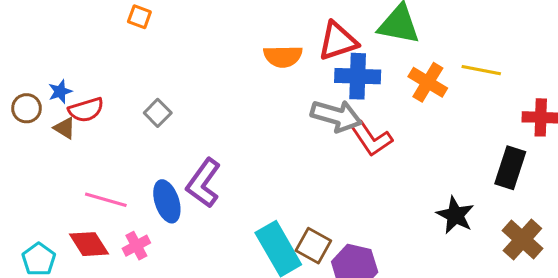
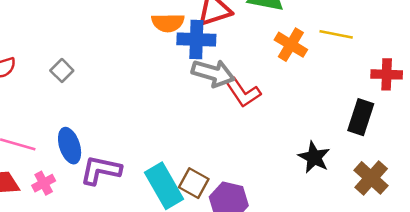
blue cross: (358, 76) -> (196, 39), moved
purple L-shape: (204, 183) -> (101, 170), moved, turned 66

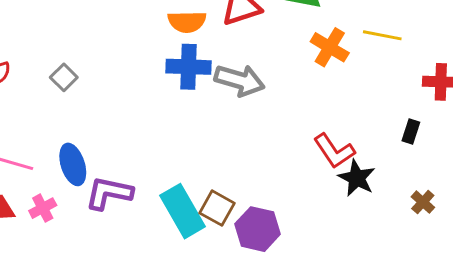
blue cross: (196, 39) -> (188, 67), moved
red L-shape: (243, 93) -> (334, 151), moved
black rectangle: (361, 117) -> (411, 131), size x0.6
brown cross: (371, 178) -> (423, 202), size x0.6

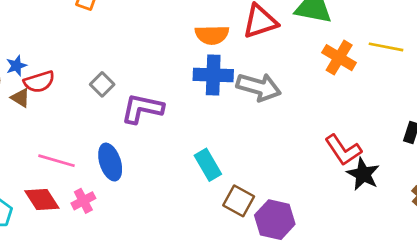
purple L-shape: (109, 193) -> (142, 108), moved
cyan rectangle: (182, 211) -> (208, 165), moved, size x0.7

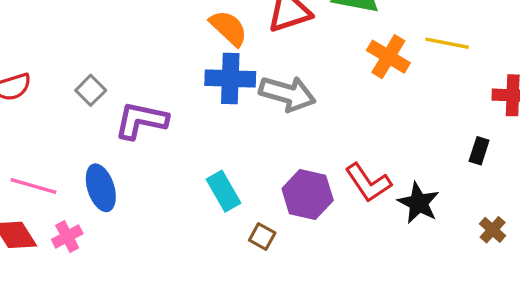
orange semicircle: (212, 35) -> (229, 28), turned -136
red L-shape: (343, 150) -> (368, 183), moved
brown square: (239, 201) -> (262, 237), size x0.7
purple hexagon: (275, 220) -> (308, 194), moved

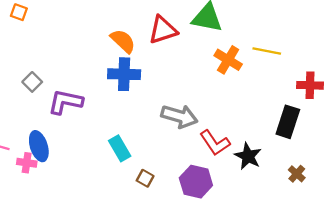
gray arrow: (287, 94) -> (179, 116), moved
black rectangle: (479, 151) -> (288, 122), size x1.8
purple hexagon: (308, 194) -> (196, 182), moved
pink cross: (67, 237) -> (27, 163), moved, turned 36

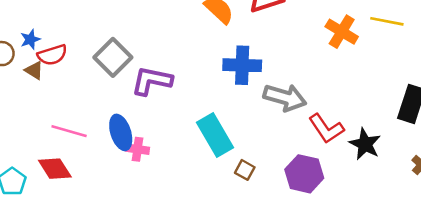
blue cross: (124, 74) -> (242, 65), moved
gray square: (32, 82) -> (113, 57), size x1.6
cyan rectangle: (120, 148) -> (215, 135), size x1.4
pink cross: (27, 163) -> (138, 149), moved

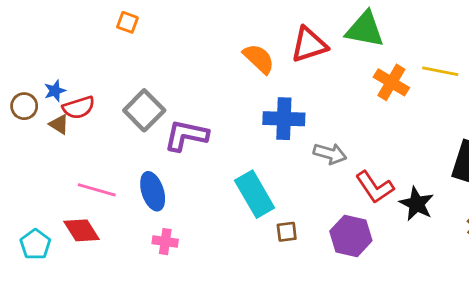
gray arrow: (285, 98) -> (330, 154), size x0.7
pink cross: (138, 149) -> (165, 242), moved
brown square: (245, 170) -> (287, 232), turned -36

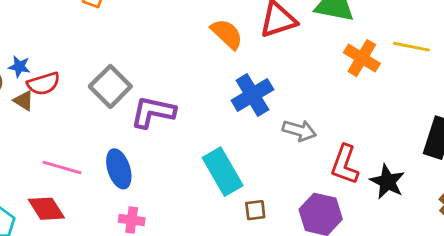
blue star: (55, 91) -> (19, 67), turned 30
blue cross: (284, 119) -> (252, 95), turned -33
red L-shape: (375, 187) -> (345, 165), turned 54

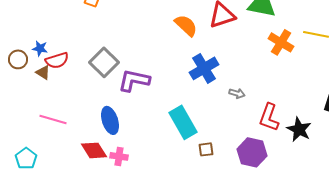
gray arrow: (299, 131) -> (237, 93), size x0.7
pink line: (62, 167) -> (53, 119), moved
red diamond: (46, 209) -> (94, 150), moved

